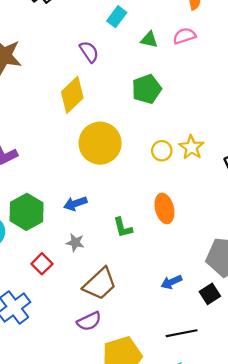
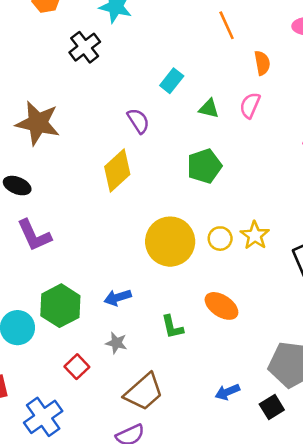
pink semicircle: (184, 36) -> (250, 105), turned -50
yellow circle: (100, 143) -> (170, 242), moved
orange ellipse: (164, 208) -> (221, 306), turned -44

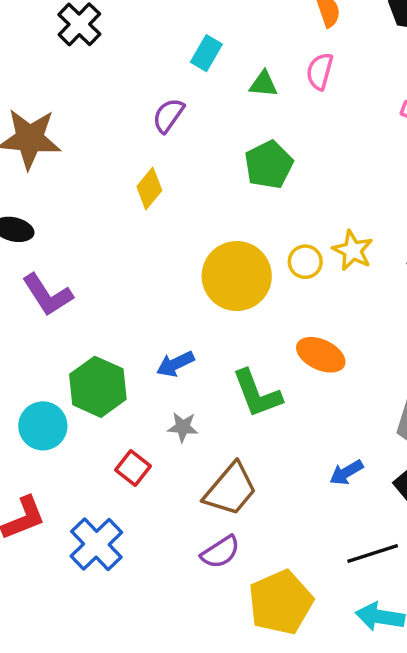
purple semicircle: (138, 121) -> (168, 115), turned -104
yellow diamond: (117, 171) -> (149, 188), size x0.7
green L-shape: (172, 327) -> (257, 394), size x1.5

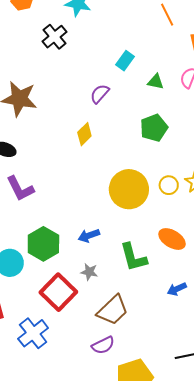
red square: (133, 468) -> (58, 292), size x1.8
blue arrow: (346, 473) -> (177, 289), moved

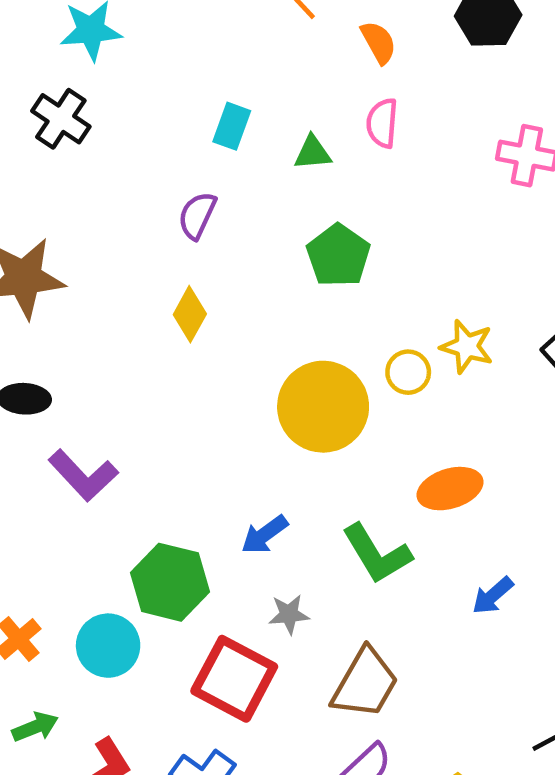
orange ellipse: (172, 239) -> (450, 489), turned -32

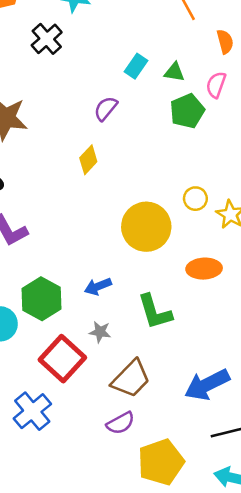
green triangle: (313, 153) -> (174, 72), moved
green pentagon: (338, 256) -> (187, 111), moved
yellow circle: (408, 372) -> (195, 199), moved
orange ellipse: (450, 489) -> (204, 269), moved
blue arrow: (493, 596) -> (207, 385), moved, size x1.8

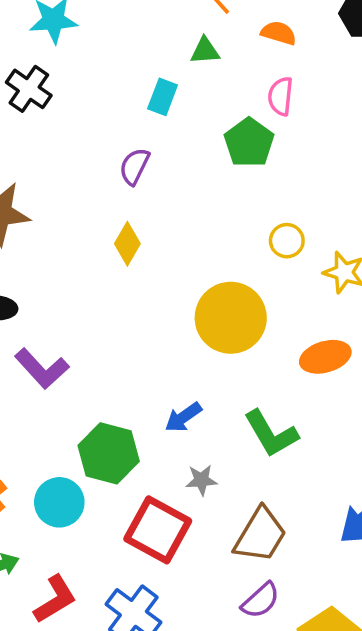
orange semicircle: (225, 42) -> (279, 33), turned -45
green triangle: (174, 72) -> (205, 51), moved
yellow circle: (195, 199) -> (287, 241), moved

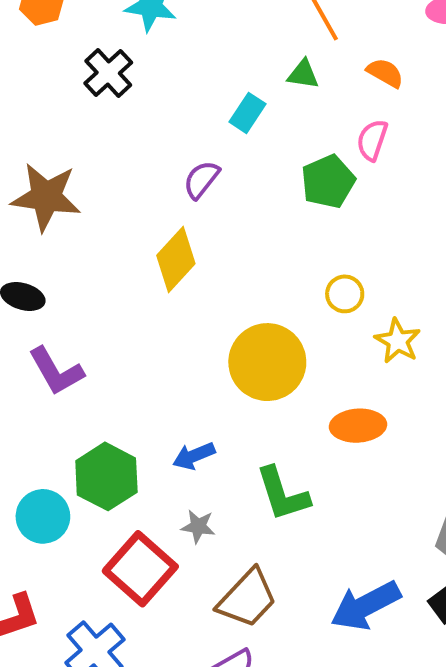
yellow diamond: (127, 244) -> (176, 259), size x1.4

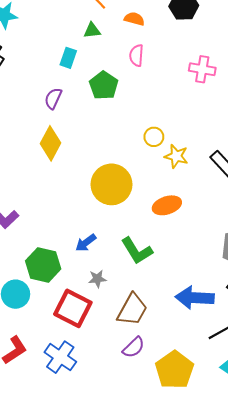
green pentagon: (328, 182) -> (104, 85), moved
yellow circle: (345, 294) -> (154, 137), moved
blue arrow: (366, 606) -> (195, 298), turned 45

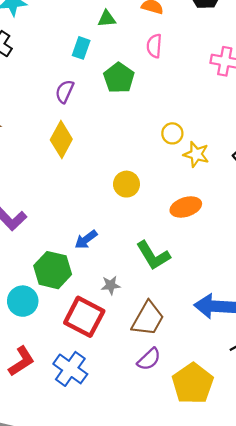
yellow circle: (111, 184) -> (126, 184), size x0.6
blue arrow: (86, 243) -> (86, 240), moved

